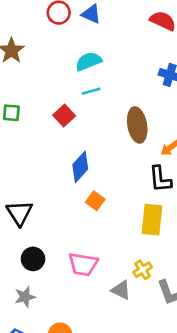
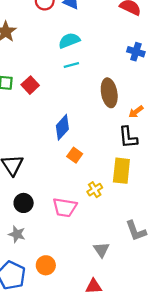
red square: (64, 115) -> (30, 85), moved
yellow cross: (143, 270) -> (95, 190), moved
gray triangle: (121, 290) -> (101, 250), moved, turned 30
gray star: (25, 297) -> (17, 234), turned 30

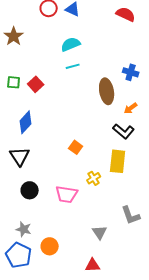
blue cross: (136, 52) -> (131, 72), moved
blue diamond: (62, 127) -> (26, 122), moved
black L-shape: (128, 137) -> (124, 131), turned -45
gray star: (17, 234) -> (24, 229), moved

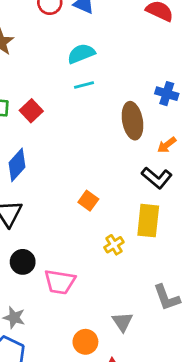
pink trapezoid: (67, 194) -> (60, 282), moved
orange circle: (50, 246) -> (85, 342), moved

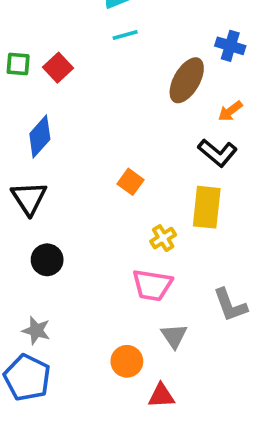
brown ellipse: (132, 121) -> (187, 80), turned 40
pink trapezoid: (60, 282) -> (152, 285), moved

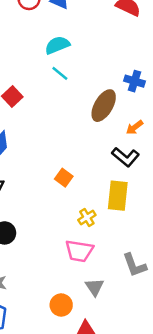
cyan line: (125, 35) -> (60, 73), turned 54

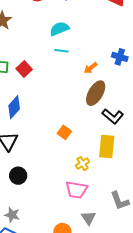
cyan line: (60, 73) -> (61, 51), turned -32
brown ellipse: (104, 106) -> (96, 93), moved
orange arrow: (135, 127) -> (91, 68), moved

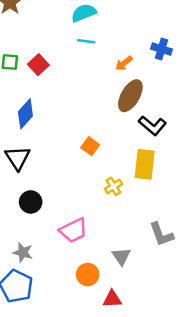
pink trapezoid: (77, 190) -> (73, 230), moved, turned -35

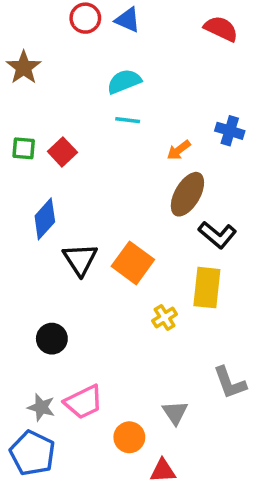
orange square: (90, 146) -> (133, 263), size x1.6
black triangle: (18, 158) -> (80, 259), moved
pink trapezoid: (73, 230) -> (84, 402), moved

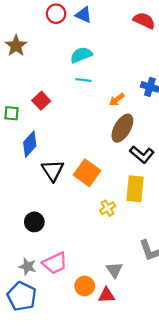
green square: (24, 148) -> (11, 113), moved
red triangle: (163, 471) -> (106, 295), moved

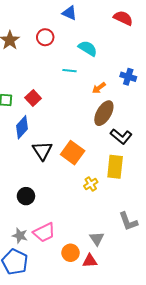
red circle: (56, 14) -> (45, 37), moved
cyan semicircle: (81, 55) -> (88, 48), moved, turned 54
red square: (41, 101) -> (33, 98), moved

